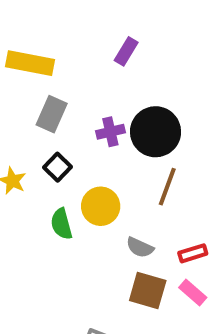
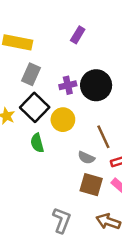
black square: (57, 167) -> (35, 107), size x1.6
brown line: (167, 187) -> (103, 137), moved, turned -45
yellow circle: (101, 206) -> (63, 120), moved

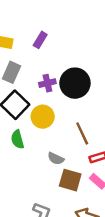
purple rectangle: (78, 35) -> (40, 40), moved
gray semicircle: (86, 158) -> (56, 159), moved

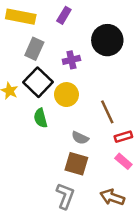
black circle: (75, 83) -> (107, 40), moved
brown square: (70, 180) -> (76, 164), moved

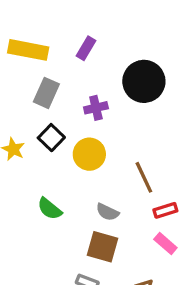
black square: (38, 82) -> (51, 138), size x0.7
green semicircle: (40, 118) -> (50, 209), moved, turned -36

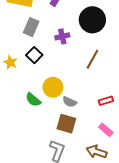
yellow circle: (89, 154) -> (53, 87), moved
brown line: (144, 177) -> (92, 59), moved, turned 54
pink rectangle: (165, 243) -> (106, 130), moved

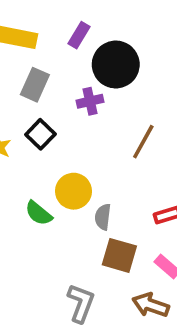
black circle: (92, 20) -> (116, 64), moved
gray semicircle: (70, 102) -> (103, 217), turned 72
brown square: (66, 124) -> (119, 255), moved

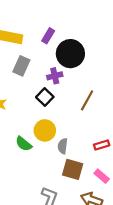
black square: (40, 134) -> (45, 97), moved

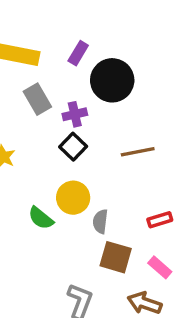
gray rectangle: (21, 66) -> (37, 99), turned -54
purple cross: (55, 76) -> (75, 114), moved
brown line: (87, 100) -> (138, 152), turned 50

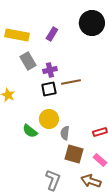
black circle: (112, 80) -> (92, 23), moved
black square: (73, 147) -> (49, 89), turned 35
brown line: (138, 152) -> (71, 82), moved

